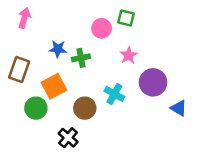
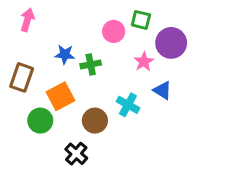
purple circle: (153, 82) -> (171, 43), moved
blue triangle: (179, 108) -> (162, 90), moved

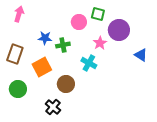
blue triangle: (162, 90) -> (141, 55), moved
cyan cross: (128, 105) -> (89, 63), moved
green circle: (40, 121) -> (18, 89), moved

